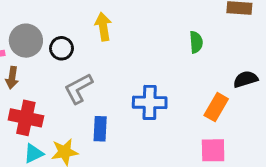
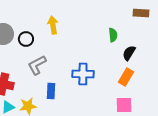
black semicircle: (246, 79) -> (129, 53), moved, turned -42

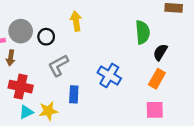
green semicircle: (113, 35) -> (143, 32), size x1.5
blue cross: (83, 74) -> (109, 75), turned 30

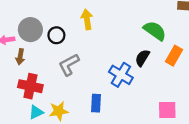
green semicircle: (143, 32) -> (155, 31), turned -50
black semicircle: (160, 52) -> (142, 58), moved
orange rectangle: (157, 79) -> (174, 56), moved
blue rectangle: (74, 94) -> (96, 103), moved

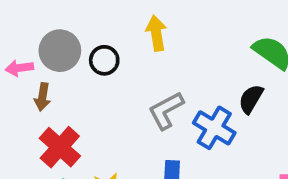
gray L-shape: (69, 65) -> (166, 110), moved
red cross: (30, 86) -> (60, 147), turned 30

